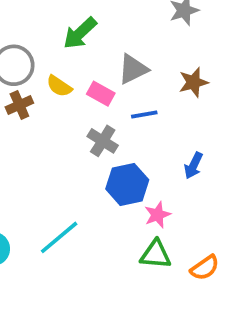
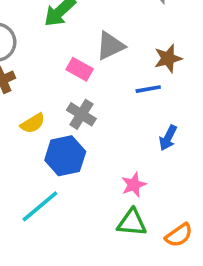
yellow semicircle: (59, 86) -> (33, 123), moved, turned -65
blue line: (144, 114) -> (148, 89), moved
blue hexagon: (127, 184) -> (65, 156), moved

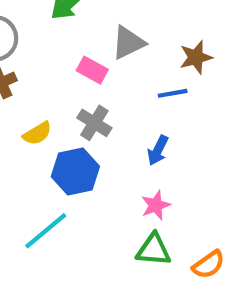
blue arrow: (168, 138) -> (158, 150), moved

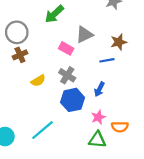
blue hexagon: (75, 172) -> (73, 100), moved
orange semicircle: (209, 265) -> (120, 127), moved, turned 35

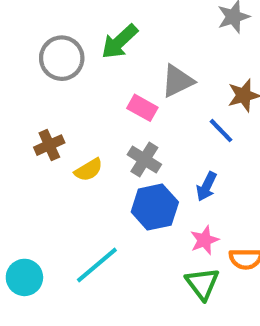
gray circle: (17, 32) -> (62, 58), moved
brown cross: (20, 55) -> (49, 145), moved
blue line: (107, 60) -> (221, 131), turned 56
green triangle: (97, 140) -> (202, 284), turned 48

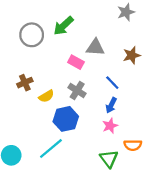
gray triangle: (178, 81) -> (95, 47), turned 30
blue line: (221, 131) -> (112, 83), moved
blue hexagon: (155, 207) -> (66, 119), moved
pink star: (204, 240) -> (110, 126), moved

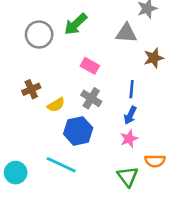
gray triangle: (95, 47) -> (126, 33), moved
blue line: (112, 83) -> (132, 89), turned 49
cyan line: (51, 148) -> (61, 165), turned 65

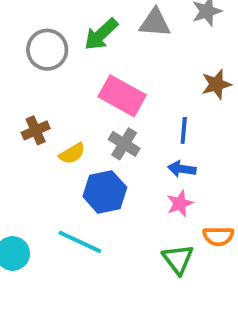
gray triangle: (126, 33) -> (155, 23), moved
pink rectangle: (90, 66) -> (122, 96), size x1.6
blue arrow: (130, 115) -> (182, 169), turned 72

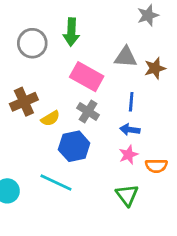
gray triangle: (155, 23) -> (126, 57), moved
green arrow: (101, 34) -> (71, 32), turned -44
brown cross: (36, 130) -> (24, 102), size x1.4
orange semicircle: (218, 236) -> (156, 166), moved

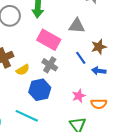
brown star: (155, 68) -> (99, 47), moved
blue line: (131, 102) -> (81, 58), turned -40
blue arrow: (130, 130) -> (99, 71), moved

